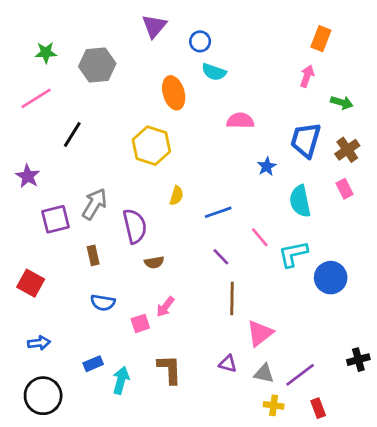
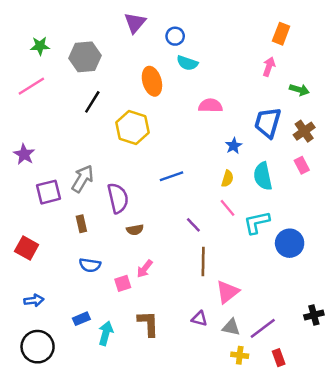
black line: (72, 134) -> (92, 102), moved
yellow semicircle: (176, 196) -> (227, 179), moved
blue line: (218, 212) -> (171, 176), moved

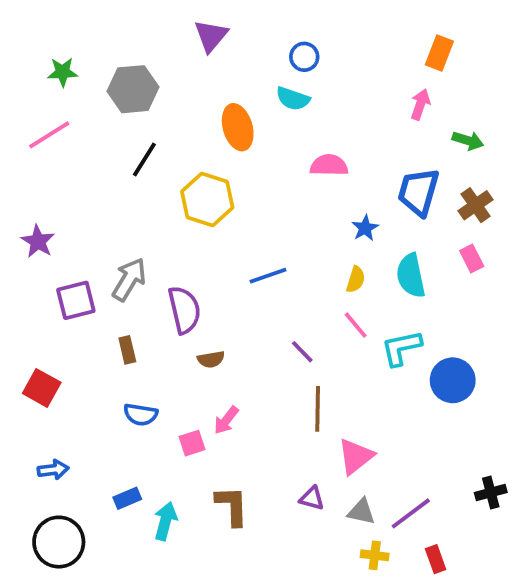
blue circle: (175, 36) -> (304, 57), moved

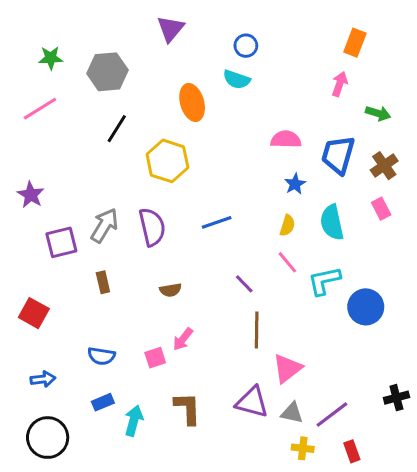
pink semicircle: (329, 165) -> (286, 139), moved
purple semicircle: (184, 310) -> (152, 227), moved
blue semicircle: (141, 415) -> (101, 356), moved
purple triangle: (312, 498) -> (252, 402), size x1.6

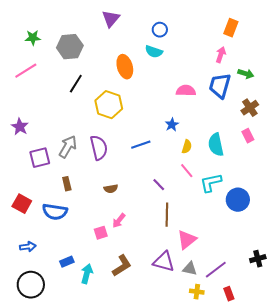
blue trapezoid: (338, 155) -> (220, 86), moved
blue star: (295, 184) -> (172, 125), moved
blue semicircle: (101, 356) -> (55, 212), moved, size x1.4
brown L-shape: (187, 408) -> (122, 266), turned 60

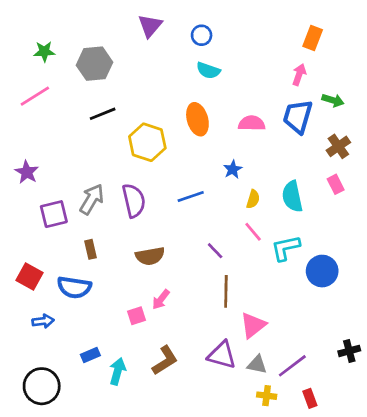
blue circle: (160, 30) -> (202, 35), moved
orange ellipse: (125, 67) -> (197, 119), moved
black line: (76, 84) -> (103, 114), turned 36
brown semicircle: (111, 189) -> (150, 256), size x1.5
blue arrow: (28, 247) -> (43, 321), moved

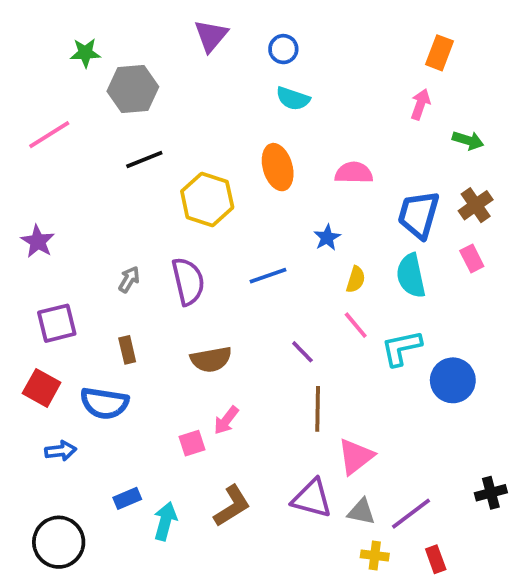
green star: (44, 51) -> (85, 53), moved
blue trapezoid: (298, 117) -> (419, 215), moved
gray arrow: (92, 199) -> (129, 279), size x0.6
purple square: (54, 214) -> (57, 323), moved

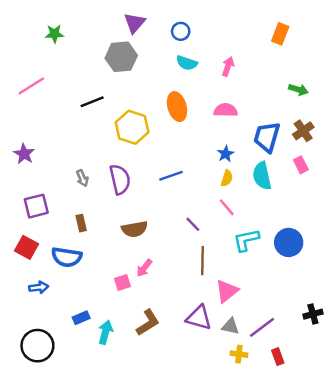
gray hexagon: (133, 89) -> (121, 57), moved
pink arrow: (420, 104) -> (228, 67), moved
blue star: (327, 238) -> (226, 154), moved
gray arrow: (129, 279) -> (82, 178), turned 126
cyan L-shape: (401, 348) -> (246, 240), moved

